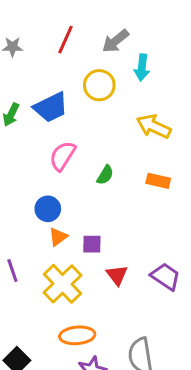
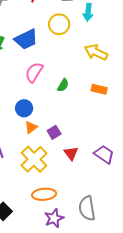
purple square: (92, 244) -> (54, 132), turned -32

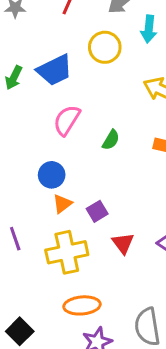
yellow cross: (34, 159) -> (67, 252), turned 32

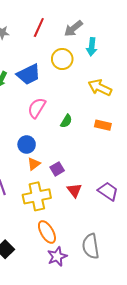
orange ellipse: (82, 305) -> (47, 232), turned 65

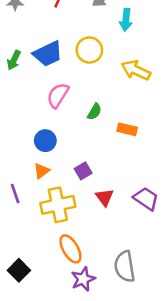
yellow circle: (62, 59) -> (89, 50), moved
orange rectangle: (103, 125) -> (127, 129), moved
orange triangle: (34, 164) -> (42, 171), moved

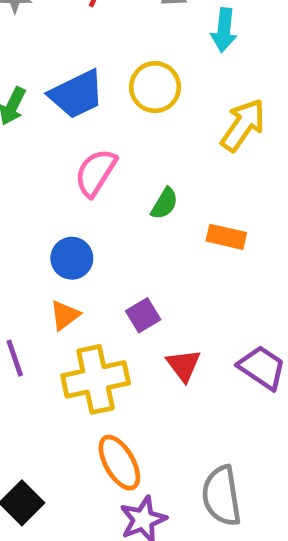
yellow arrow: (136, 70) -> (243, 125), turned 100

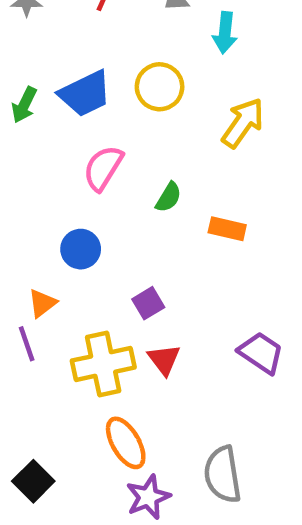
orange triangle: (65, 315) -> (42, 303), moved
red triangle: (184, 365) -> (164, 360), moved

